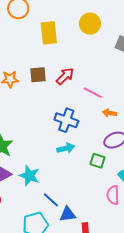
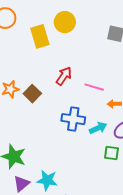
yellow circle: (90, 24) -> (65, 22), moved
brown square: (38, 75) -> (32, 94), moved, turned -30
cyan arrow: (66, 148) -> (98, 128), moved

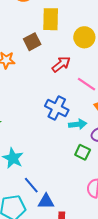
yellow circle: (65, 22) -> (84, 37), moved
brown square: (32, 94) -> (32, 42), moved

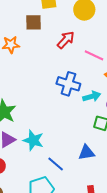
brown square: (32, 42) -> (33, 22), turned 36
blue triangle: (46, 201) -> (87, 153), moved

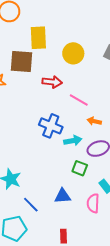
brown square: (33, 22) -> (22, 62), size x1.4
red arrow: (66, 40) -> (52, 82), turned 48

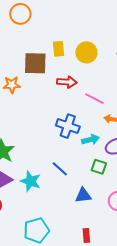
yellow rectangle: (38, 38) -> (59, 49), moved, size x0.7
blue line: (31, 205) -> (60, 169), moved

